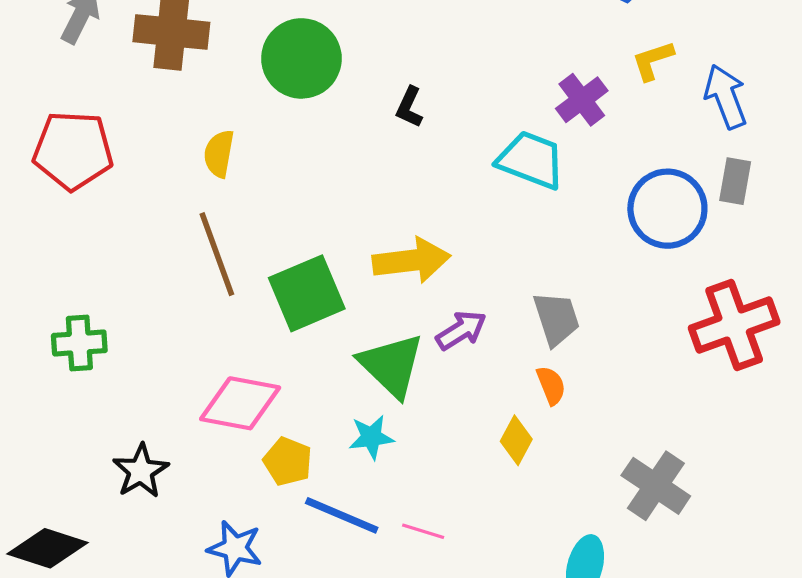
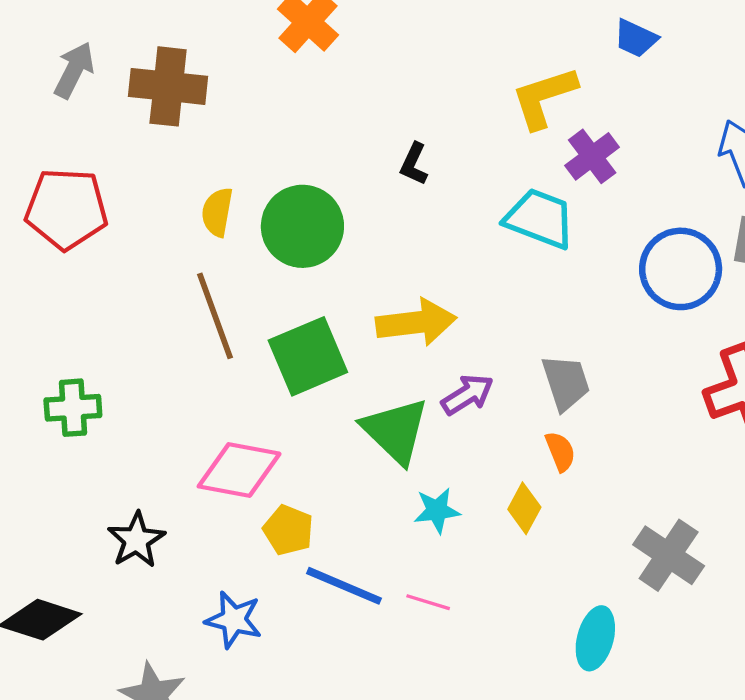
green circle: (301, 58) -> (302, 226), moved
yellow L-shape: (653, 61) -> (544, 97), moved, size x1.5
cyan star: (371, 437) -> (437, 510), moved

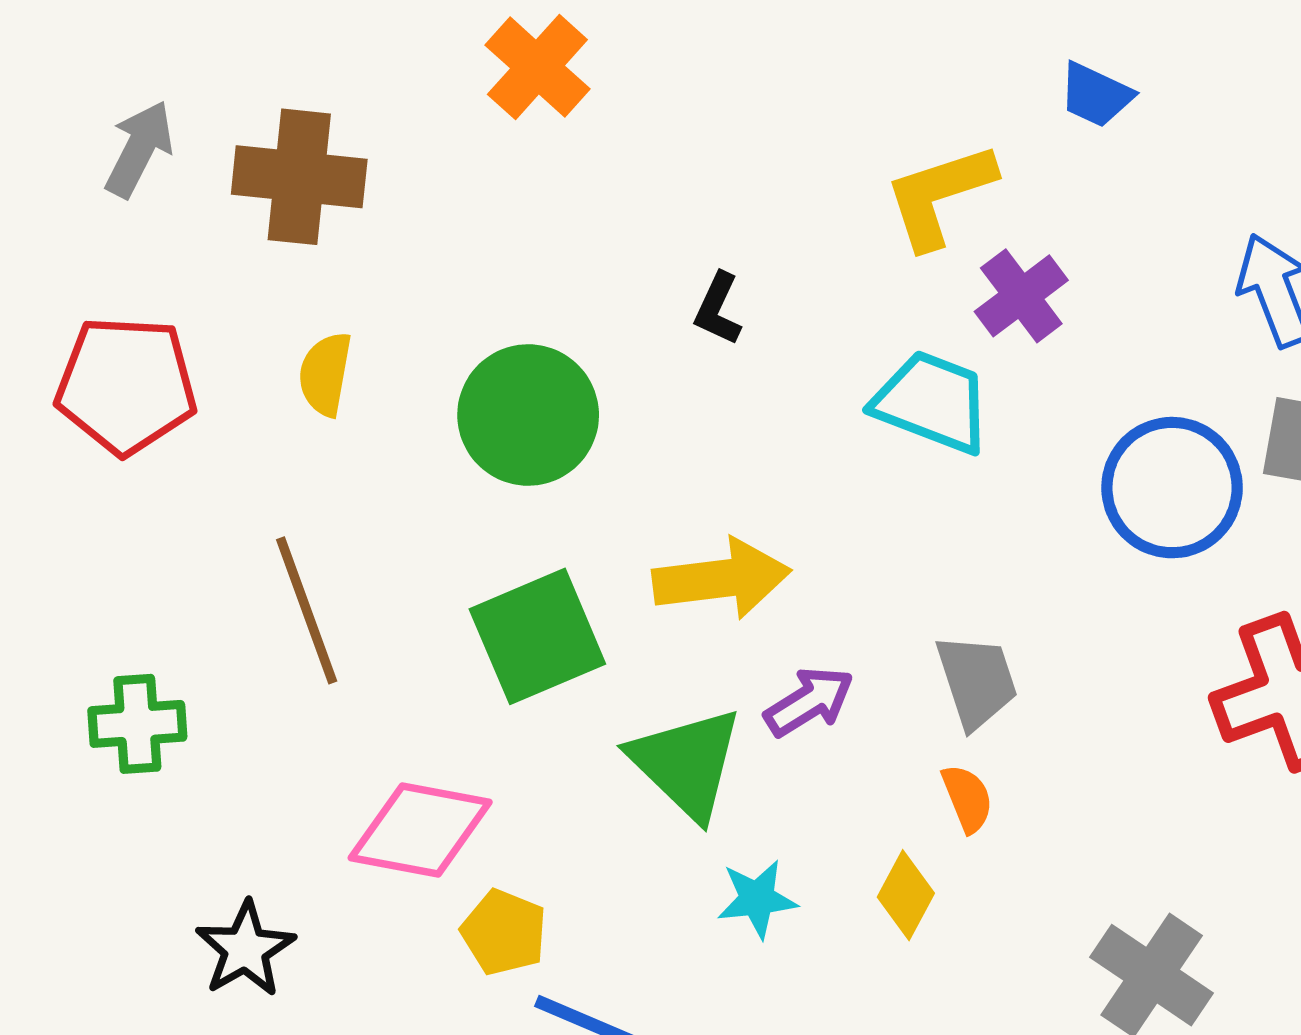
yellow semicircle: (217, 212) -> (325, 374), moved
brown line: (215, 316) -> (307, 610), moved

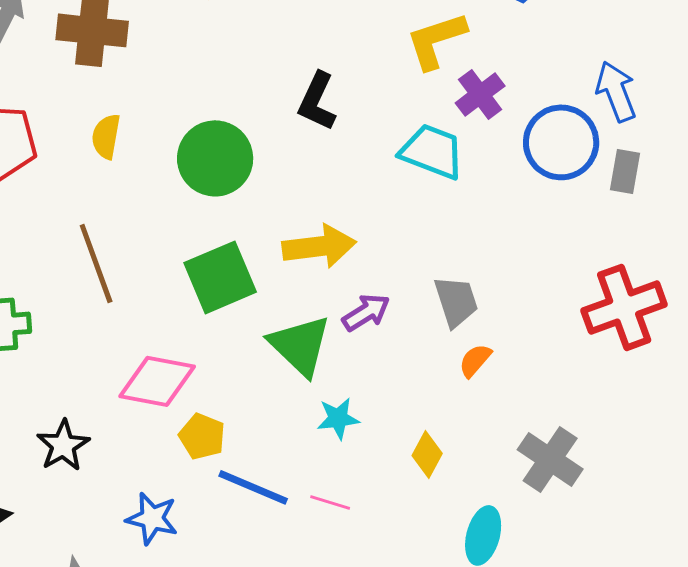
black L-shape: (718, 309) -> (317, 101), size x1.5
blue circle: (1172, 488) -> (561, 142), moved
orange semicircle: (967, 798) -> (475, 360), moved, turned -117
yellow diamond: (906, 895) -> (427, 454), moved

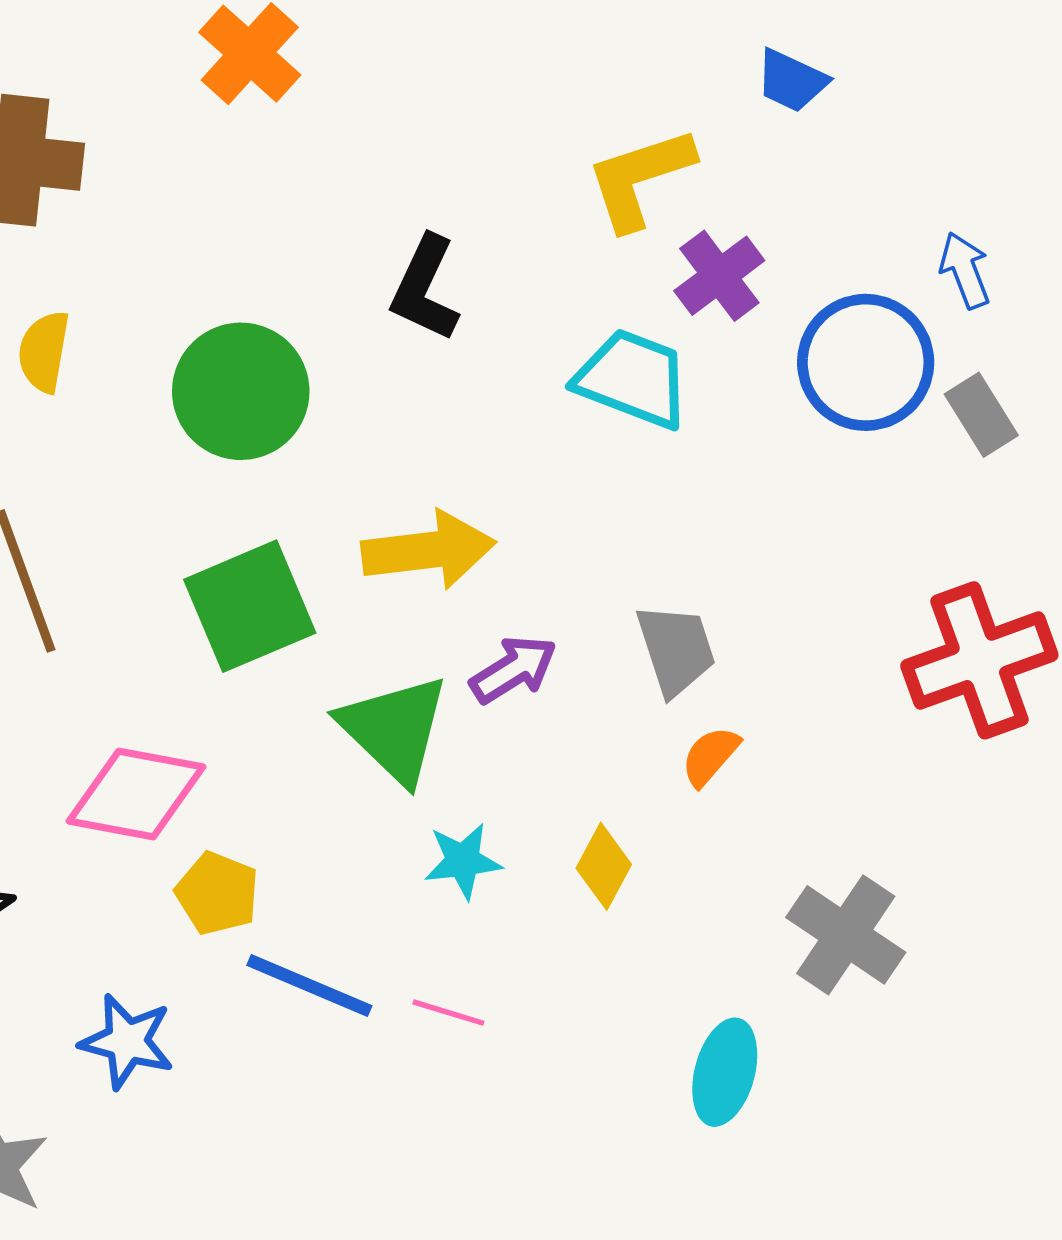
blue arrow: (616, 91) -> (965, 270), size x0.7
gray rectangle: (625, 171) -> (981, 415), turned -42
yellow diamond: (427, 454) -> (604, 866), moved

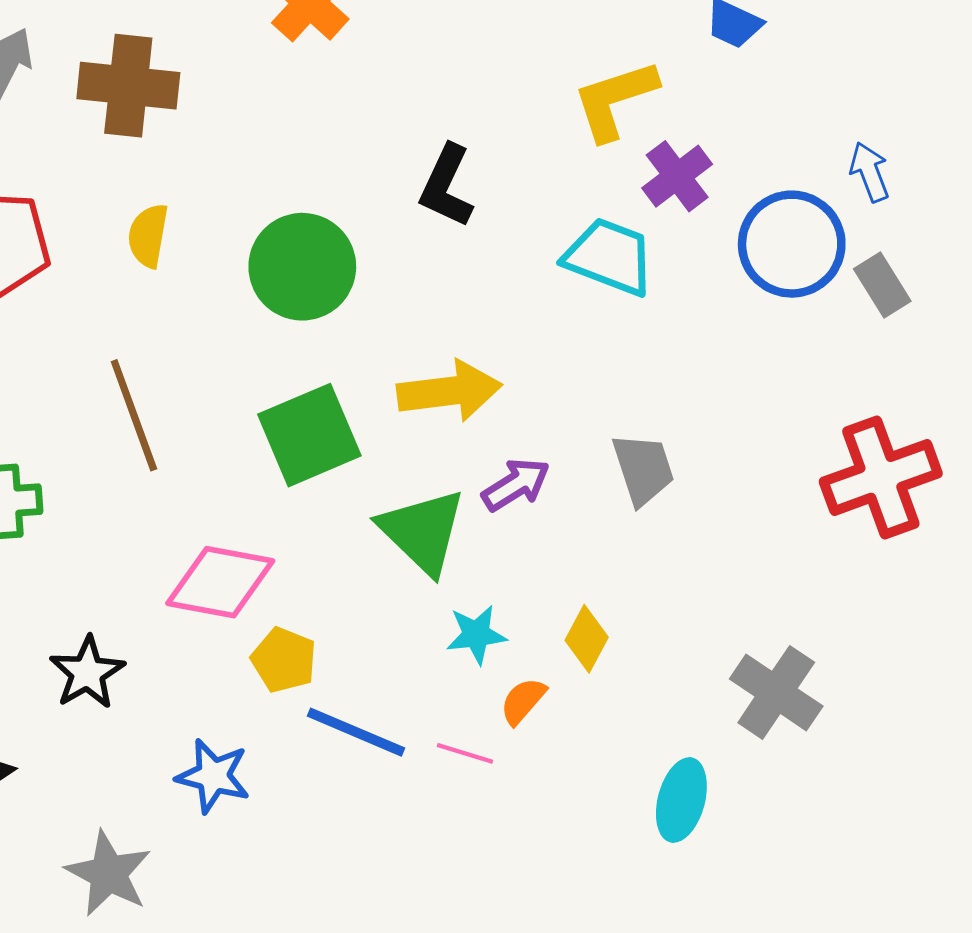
orange semicircle: (710, 756) -> (523, 701), moved

